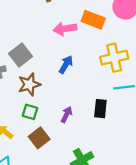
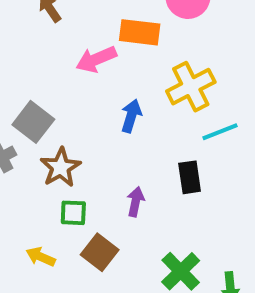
blue arrow: (66, 64) -> (131, 116), moved

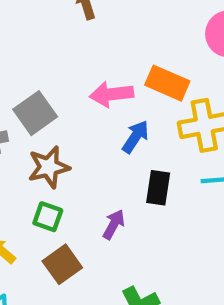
orange rectangle: (140, 32) -> (167, 83), moved
pink arrow: (96, 59) -> (112, 94), moved
black rectangle: (190, 177) -> (158, 188), moved

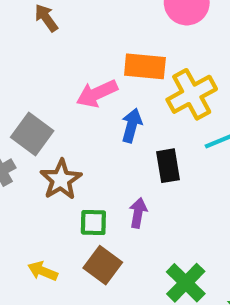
green square: (48, 217) -> (93, 223), moved

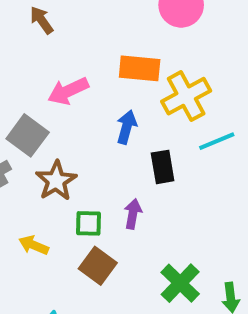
pink arrow: (97, 94) -> (68, 91), moved
yellow arrow: (43, 271) -> (34, 245), moved

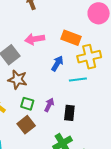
cyan line: (217, 141) -> (78, 80), moved
black rectangle: (163, 167) -> (69, 113), moved
brown star: (56, 181) -> (18, 80), turned 30

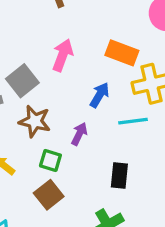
pink arrow: (35, 39) -> (63, 55), turned 120
purple arrow: (49, 105) -> (79, 134), moved

